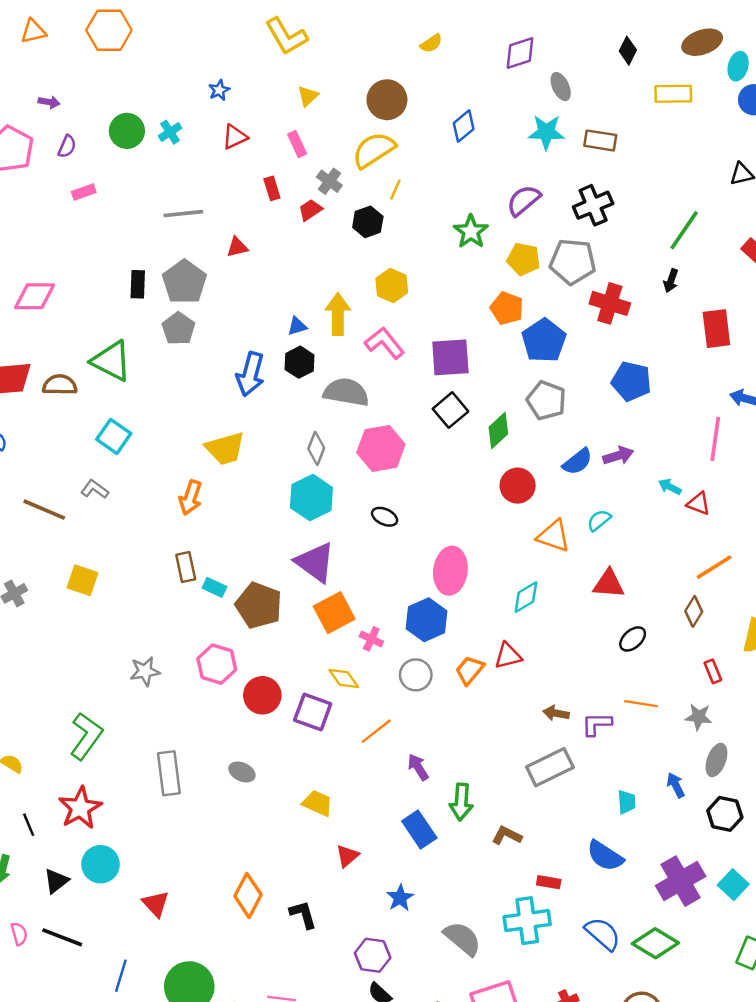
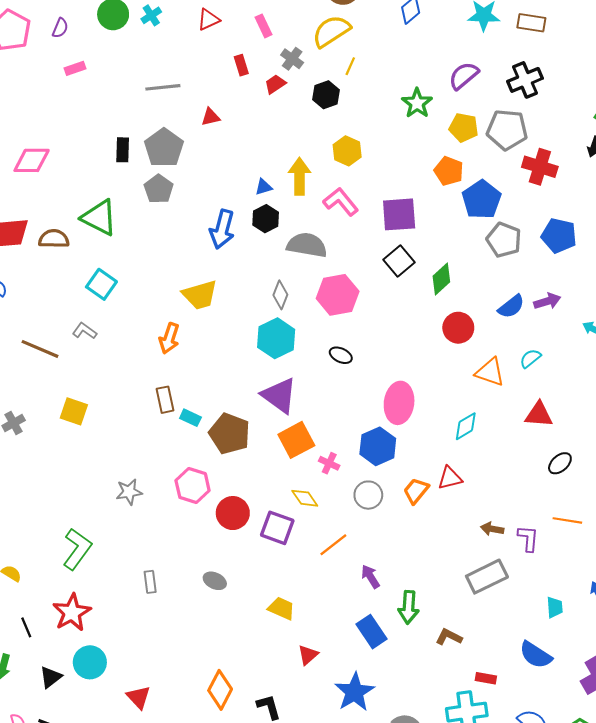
gray pentagon: (546, 400) -> (504, 240), moved
purple L-shape: (597, 724) -> (528, 538), turned 96
gray rectangle: (169, 773) -> (150, 582), size x0.6
blue star: (400, 898) -> (355, 692), size x1.6

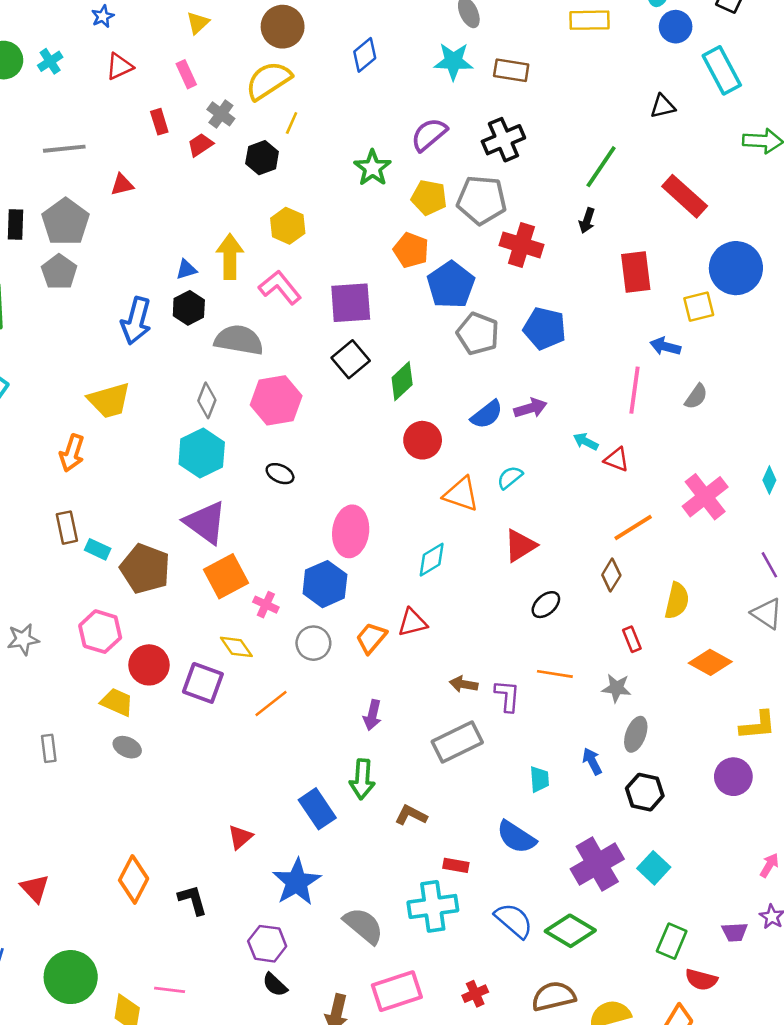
red triangle: (539, 415) -> (520, 546), turned -36
purple arrow: (370, 577) -> (372, 715), moved, turned -135
yellow trapezoid: (281, 608) -> (117, 702), moved

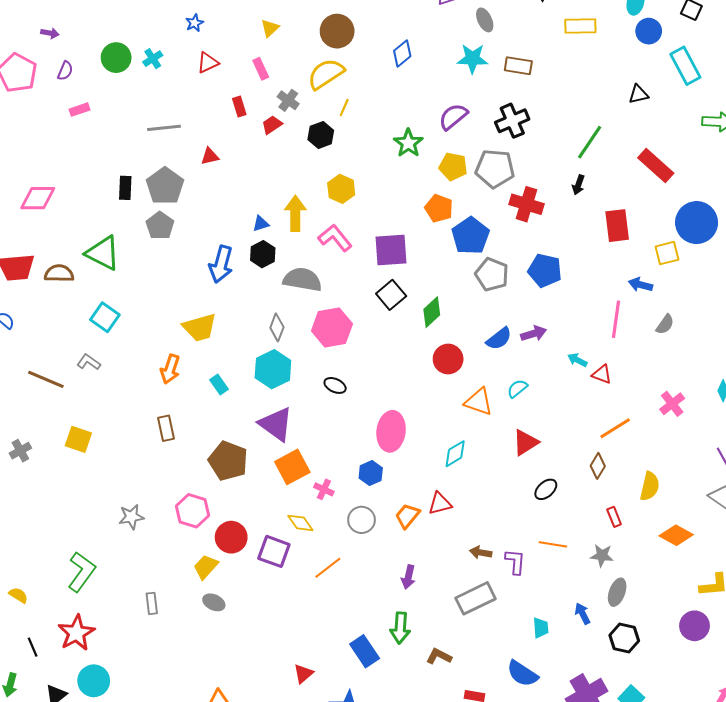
pink cross: (705, 497) -> (672, 404), size x0.7
cyan rectangle: (98, 549) -> (219, 384), moved, turned 30
blue hexagon: (325, 584) -> (371, 473), size x0.7
yellow trapezoid: (117, 702) -> (206, 567), turned -72

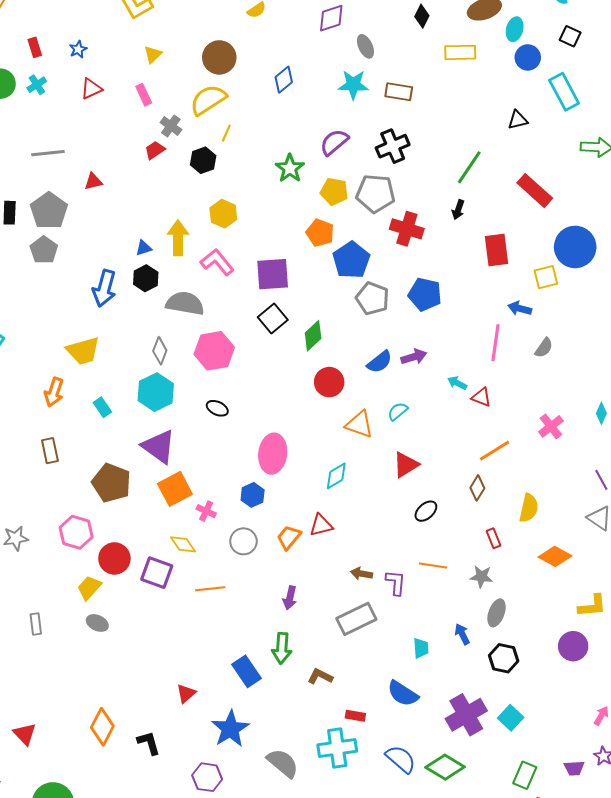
red rectangle: (239, 106) -> (35, 47), moved
orange line: (328, 568) -> (210, 589), turned 32

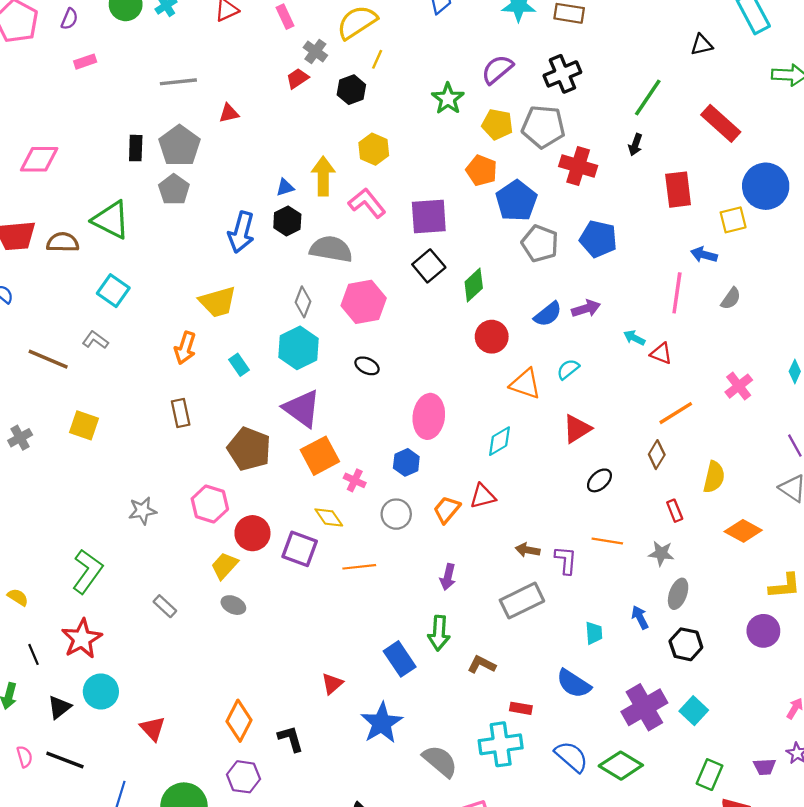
gray rectangle: (36, 624) -> (165, 606), turned -40
purple hexagon: (207, 777) -> (244, 777), moved

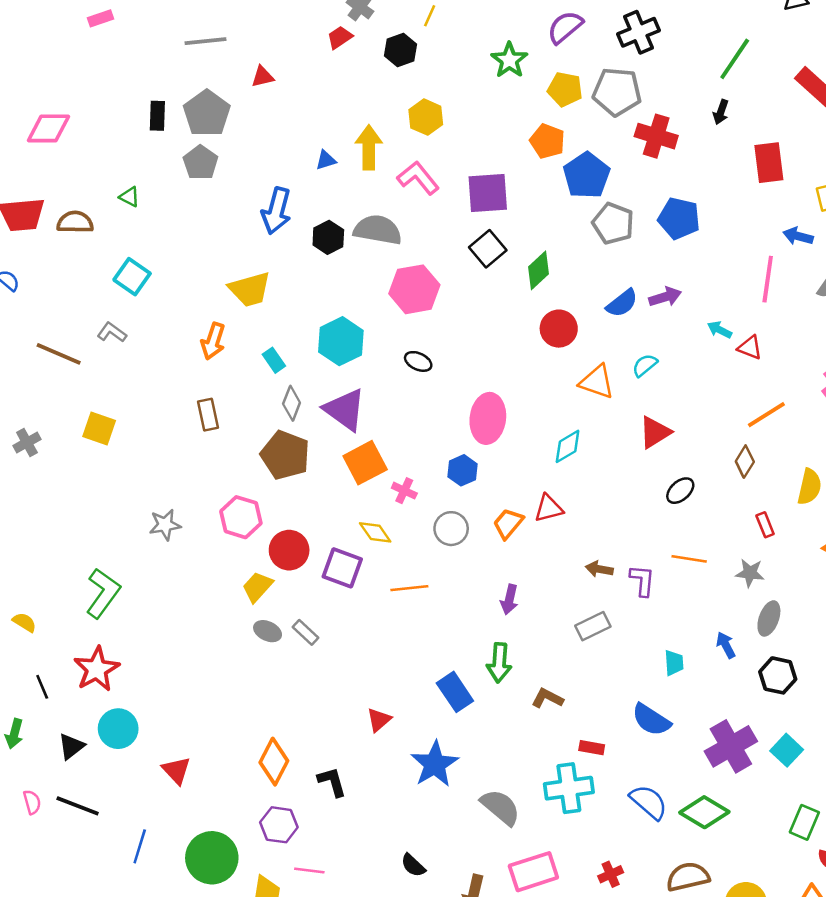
green triangle: (111, 220) -> (130, 197), size x0.5
black hexagon: (287, 221) -> (328, 237), moved
gray diamond: (303, 302) -> (292, 403), moved
gray rectangle: (522, 601) -> (593, 626), size x0.7
gray rectangle: (165, 606) -> (306, 632), moved

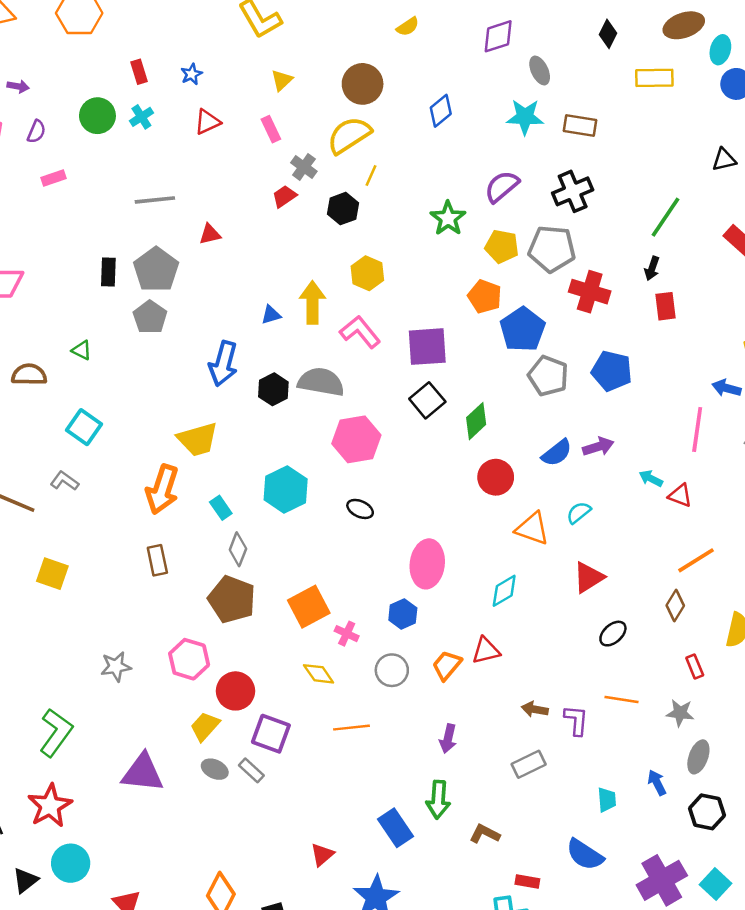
red rectangle: (769, 163) -> (665, 306), moved, size x0.7
orange arrow: (213, 341) -> (162, 489), size x1.4
purple triangle: (345, 410) -> (143, 773), moved, turned -30
purple square: (342, 568) -> (271, 734), moved

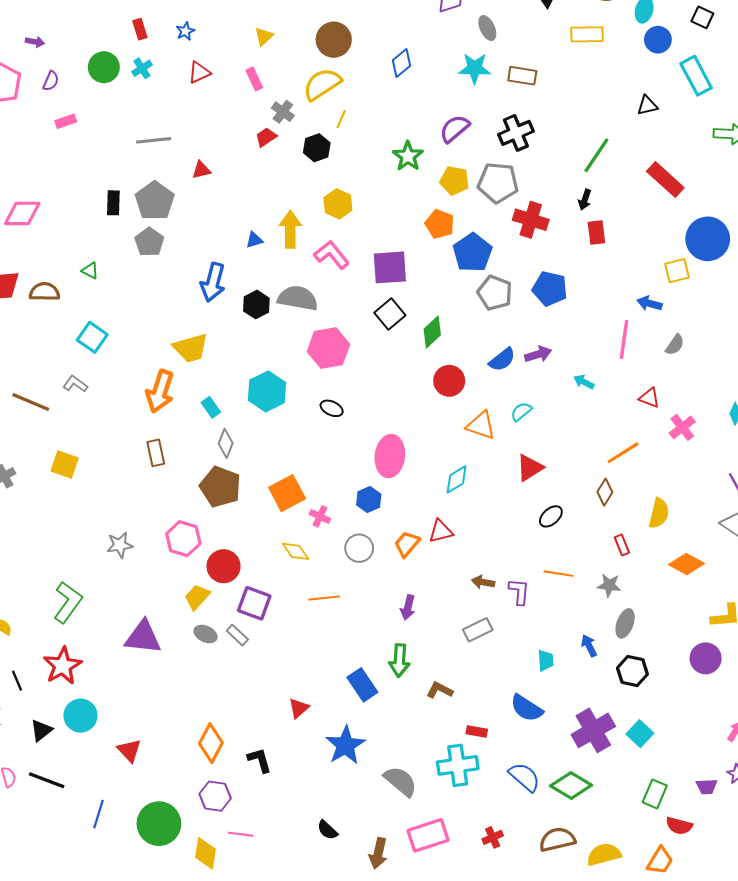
red triangle: (680, 496) -> (649, 398), moved

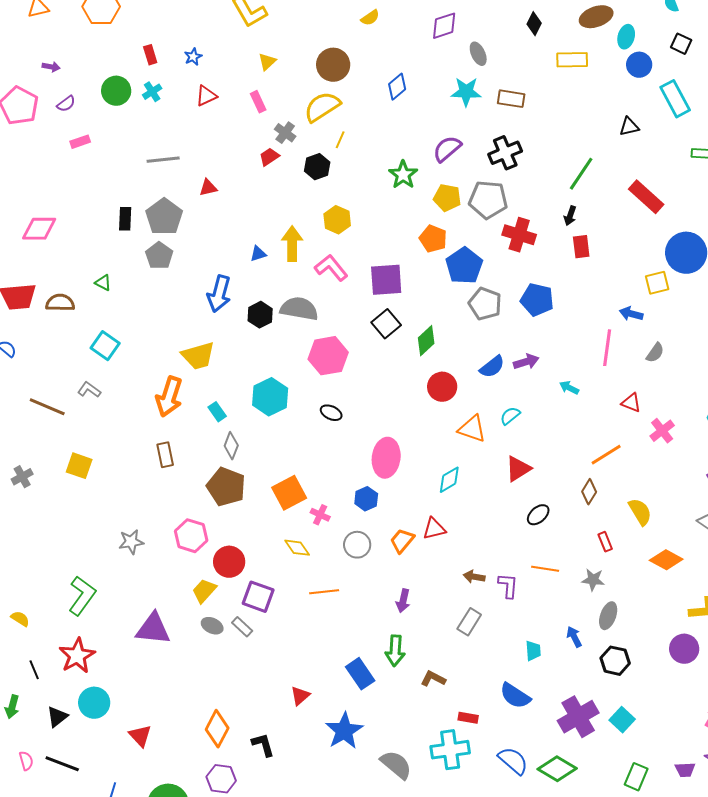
purple semicircle: (51, 81) -> (66, 104), turned 30
yellow semicircle: (659, 513) -> (640, 512), turned -44
gray rectangle: (478, 630) -> (469, 622), turned -32

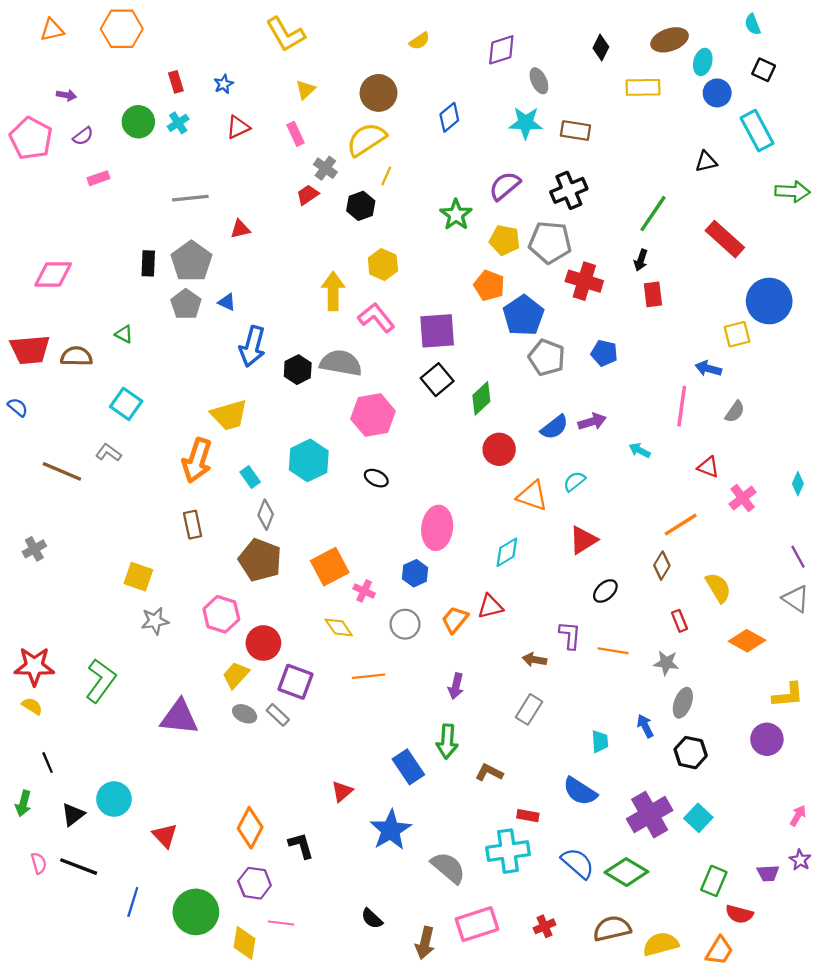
blue triangle: (258, 254) -> (227, 302), moved, turned 42
blue pentagon: (537, 300) -> (604, 353), size x0.7
yellow square: (79, 466) -> (138, 577), moved
purple L-shape: (508, 586) -> (570, 635), moved
red star: (77, 656) -> (34, 666), moved, turned 30

